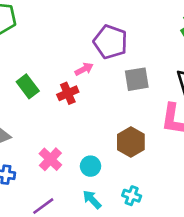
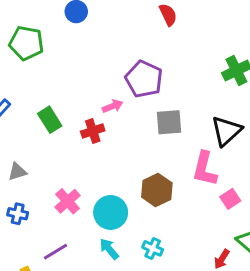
cyan circle: (91, 166) -> (111, 212), size x1.5

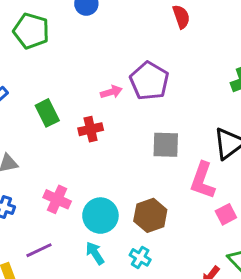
pink arrow: (113, 106) -> (111, 92), moved
gray square: (169, 122) -> (166, 145), moved
brown hexagon: (157, 190) -> (150, 215), moved
pink cross: (68, 201) -> (57, 199), turned -30

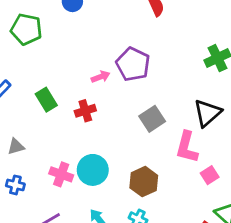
gray square: (166, 145) -> (152, 119), turned -30
cyan circle: (100, 216) -> (93, 170), moved

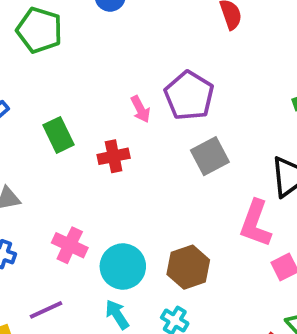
pink arrow: (101, 77) -> (140, 109), turned 78
gray square: (152, 119) -> (210, 156), moved
cyan circle: (93, 170) -> (123, 267), moved

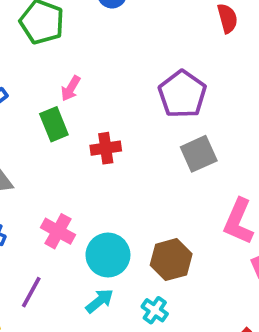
pink arrow: (140, 109) -> (71, 88), moved, turned 55
purple line: (46, 310) -> (31, 292), turned -40
cyan arrow: (117, 314) -> (100, 301), turned 80

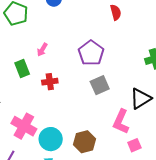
pink arrow: (71, 88) -> (42, 50), moved
pink cross: (58, 231) -> (24, 126), size x1.4

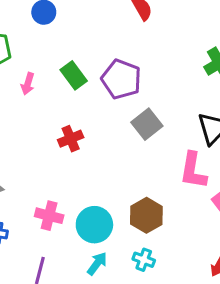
pink arrow: (42, 50) -> (28, 84), moved
green rectangle: (22, 69) -> (74, 75), moved
pink cross: (24, 126) -> (49, 216), size x0.7

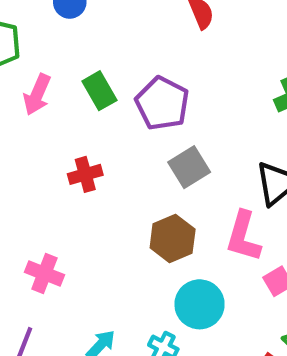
pink arrow: (28, 84) -> (37, 95), size x1.4
brown hexagon: (146, 215) -> (173, 238), moved
cyan circle: (94, 225) -> (200, 304), moved

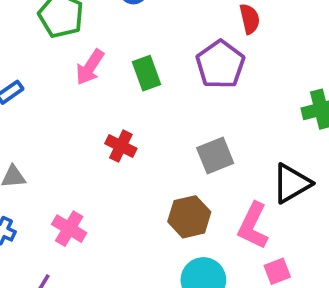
purple pentagon: (162, 103) -> (220, 64), moved
red cross: (85, 174) -> (121, 146), turned 32

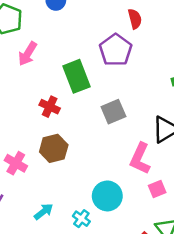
green rectangle: (146, 73) -> (76, 76), moved, size x1.4
brown hexagon: (189, 217) -> (54, 148), moved

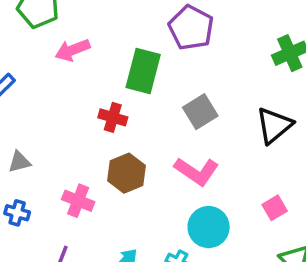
pink arrow: (28, 54) -> (72, 50), turned 45
green rectangle: (76, 76) -> (143, 71), turned 44
pink L-shape: (140, 159) -> (197, 171), moved, turned -72

